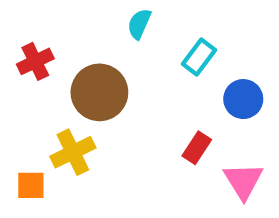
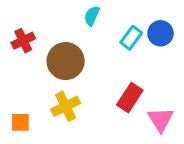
blue circle: (243, 99) -> (160, 33), moved
red rectangle: (197, 148) -> (130, 98), size x1.4
yellow cross: (73, 152) -> (66, 106), moved

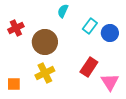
blue circle: (160, 33) -> (110, 33), moved

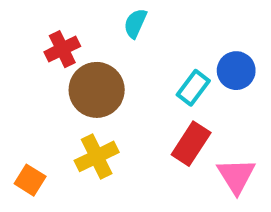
cyan rectangle: (90, 26) -> (193, 88), moved
red cross: (16, 28) -> (62, 49), moved
orange square: (14, 84) -> (30, 180), turned 32

